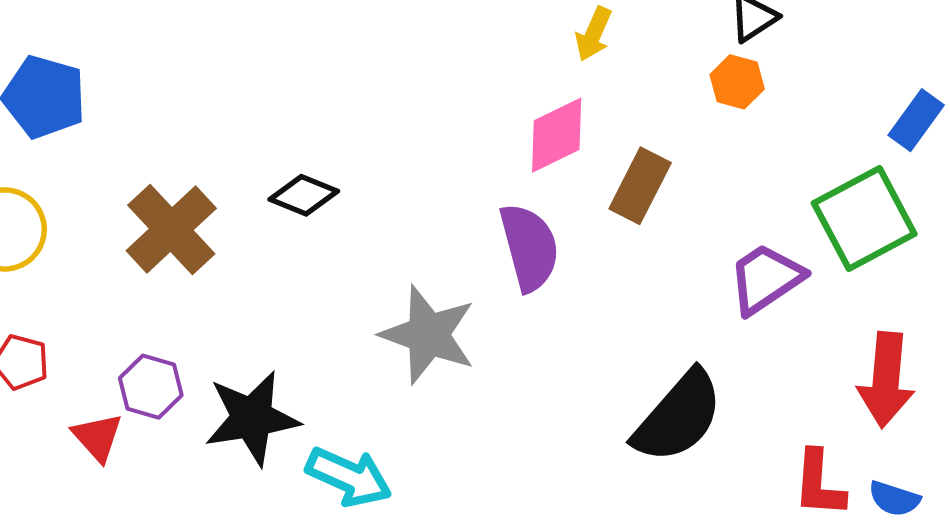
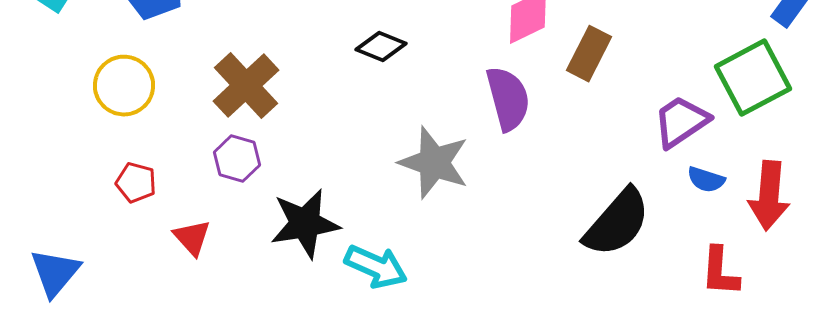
black diamond: (304, 195) -> (381, 47), moved
purple hexagon: (151, 387) -> (237, 159), moved
blue semicircle: (894, 499) -> (706, 180), moved

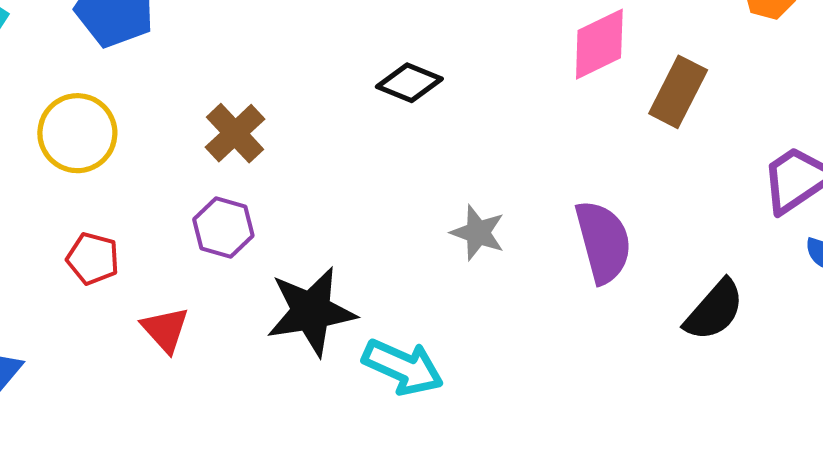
brown cross: (246, 86) -> (235, 133), size x0.7
purple semicircle: (508, 99) -> (603, 242), moved
gray star: (434, 163) -> (478, 233), size x0.6
black semicircle: (617, 223) -> (714, 310), size x0.7

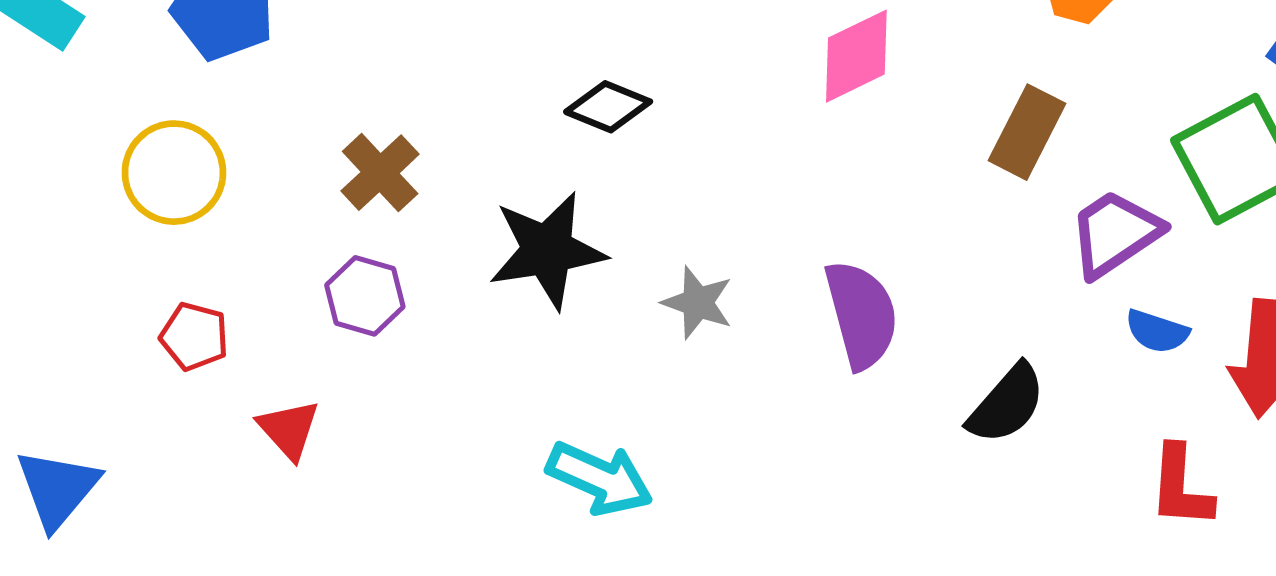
brown rectangle: (678, 92) -> (1027, 132), moved
black star: (311, 311) -> (547, 250), moved

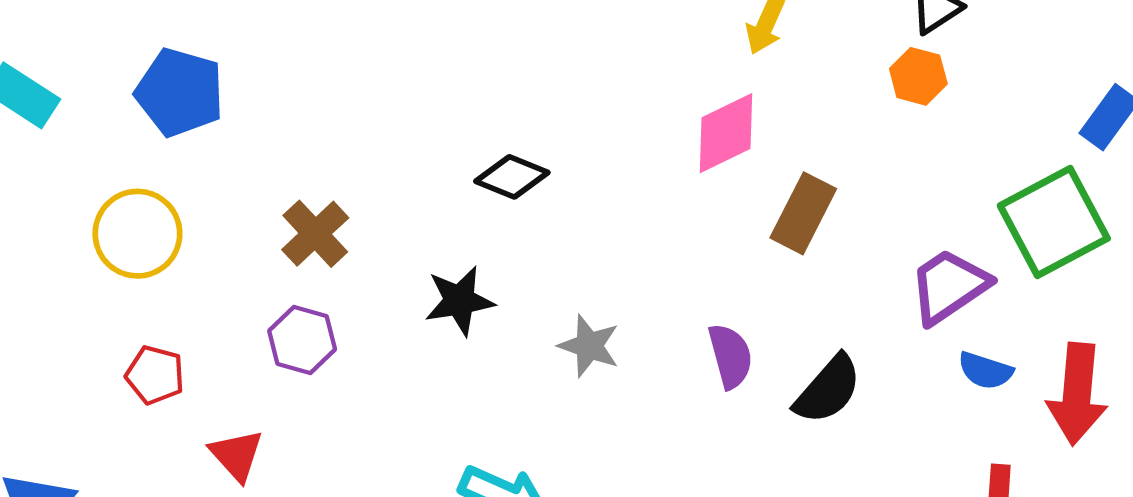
brown rectangle: (1027, 132) -> (803, 213), moved
black star: (547, 250) -> (459, 301), size x0.7
purple semicircle: (861, 314) -> (730, 356), size x0.7
black semicircle: (1007, 404) -> (828, 390), moved

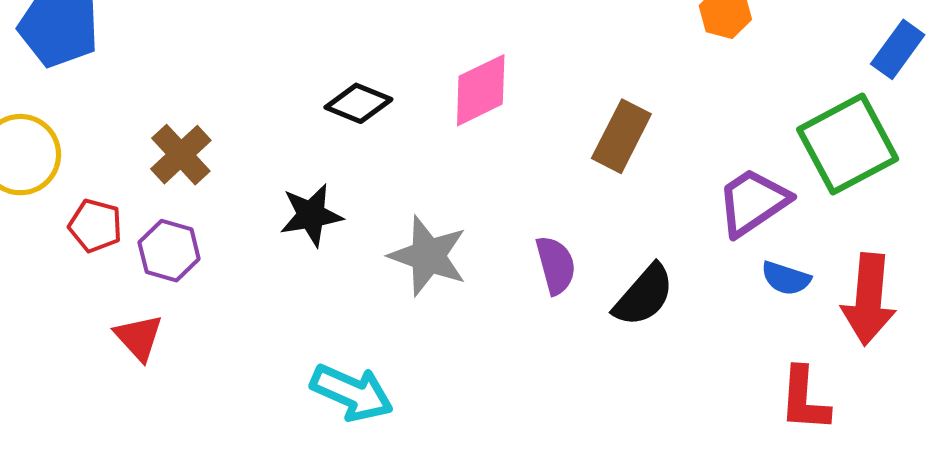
pink diamond: (726, 133) -> (481, 90), moved
gray star: (589, 346) -> (428, 256), size x1.4
red pentagon: (155, 375) -> (95, 226), moved
red triangle: (237, 455) -> (139, 337), moved

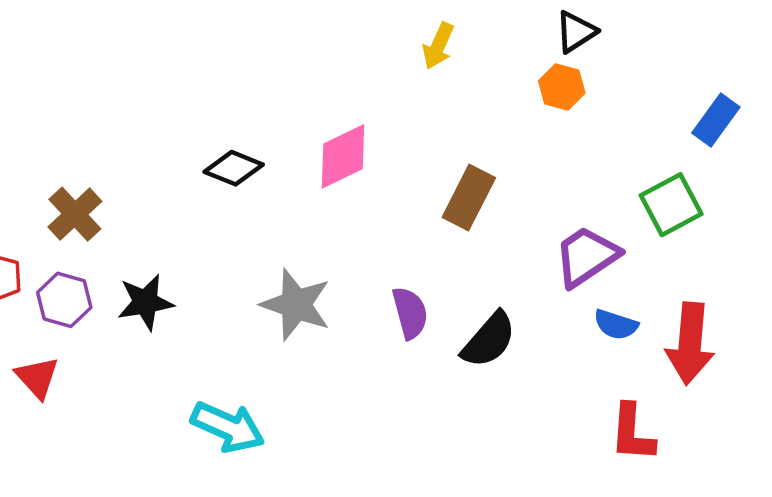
green square: (848, 144) -> (671, 205), size x0.7
black star: (311, 215) -> (145, 302), moved

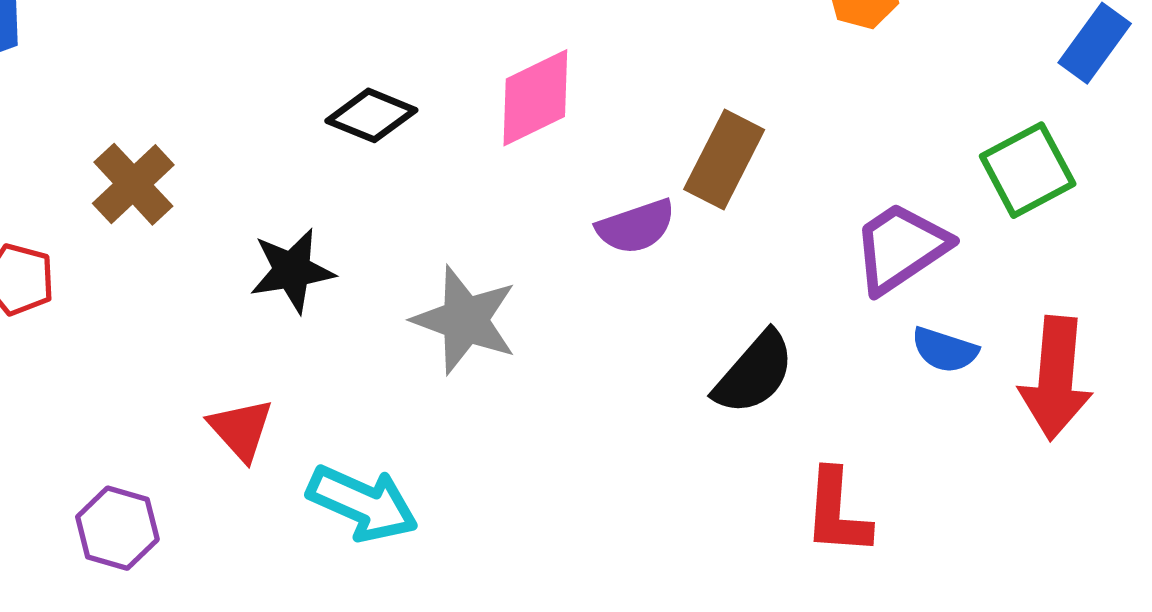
purple hexagon: (64, 300) -> (117, 528), moved
black star: (145, 302) -> (292, 271), moved
purple semicircle: (410, 313) -> (636, 227), moved, turned 86
red triangle: (37, 378) -> (241, 429), moved
red L-shape: (632, 433) -> (837, 512), moved

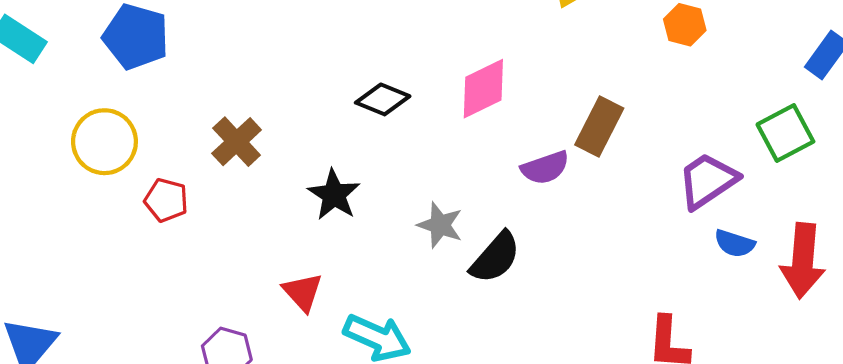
black star: (292, 271) -> (334, 195), turned -30
gray star: (465, 320) -> (440, 225), size x0.7
black semicircle: (754, 373) -> (495, 258), moved

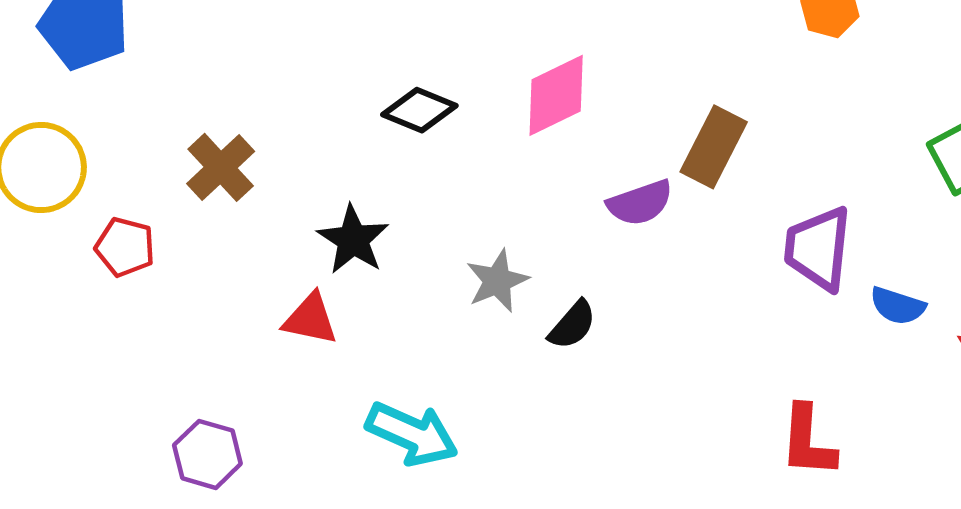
purple trapezoid: (707, 181) -> (818, 248), moved, turned -50
gray star: (440, 225) -> (497, 281), turned 30
black semicircle: (495, 258) -> (572, 325), size x0.7
red triangle: (303, 292) -> (310, 319), moved, turned -36

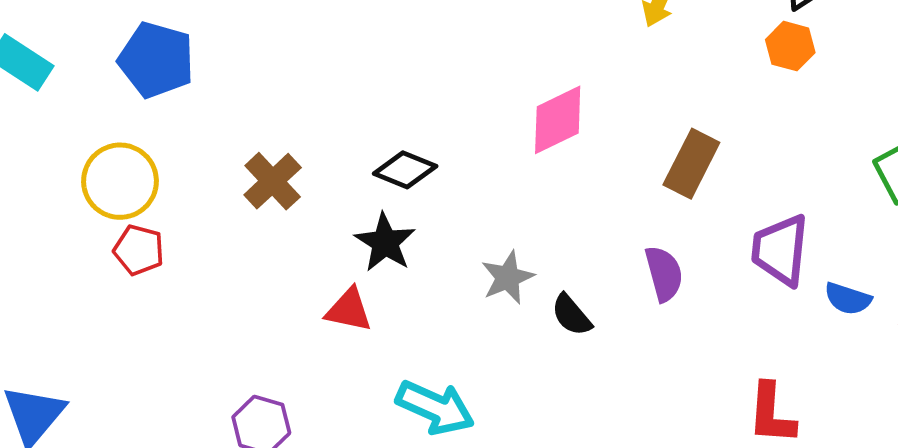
black diamond: (419, 110) -> (405, 170), moved
purple semicircle: (640, 203) -> (664, 274), moved, turned -86
red pentagon: (125, 247) -> (139, 250), moved
black semicircle: (572, 325) -> (571, 315), turned 99

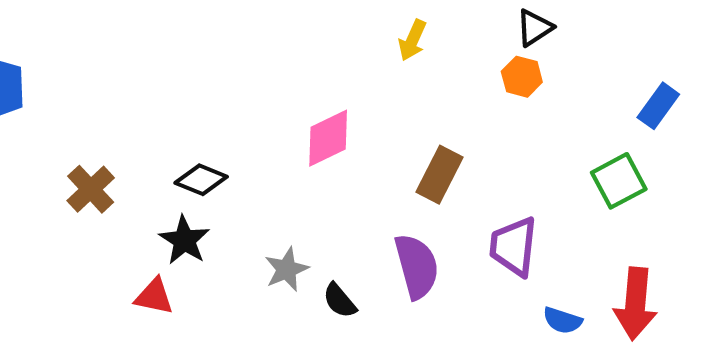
purple semicircle: (664, 274) -> (417, 266), size x1.4
blue semicircle: (848, 299) -> (562, 320), moved

